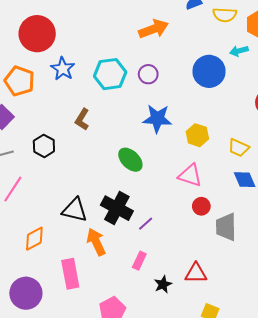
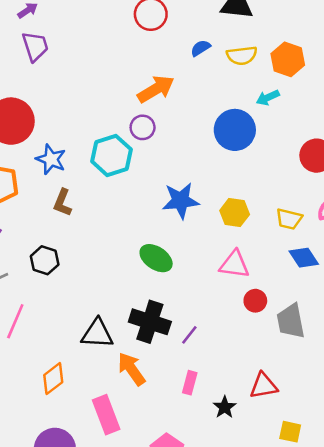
purple circle: (148, 74) -> (143, 127), moved
brown L-shape: (82, 119) -> (62, 203), moved

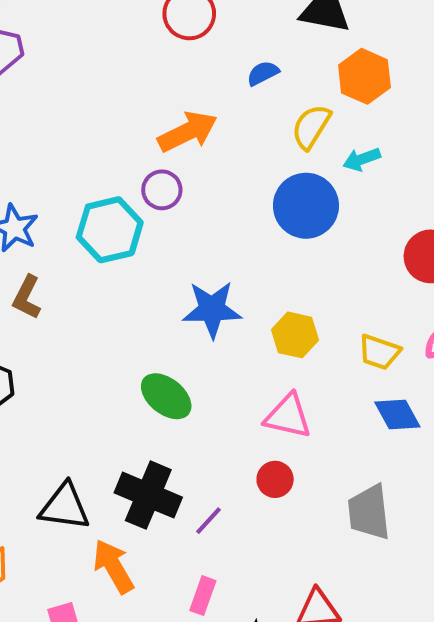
yellow semicircle: (242, 55) -> (311, 127), moved, turned 124
orange hexagon: (288, 59) -> (364, 76), moved
red circle: (255, 301) -> (275, 479), moved

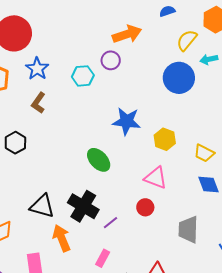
cyan hexagon: (110, 230) -> (83, 76), size x0.7

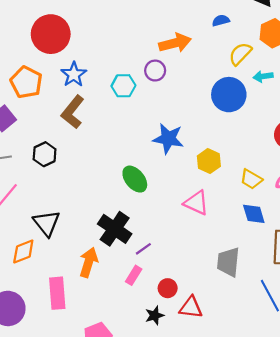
brown L-shape: (38, 103) -> (73, 112), size x1.4
black triangle: (42, 206) -> (47, 223), moved, turned 32
red circle: (145, 207) -> (168, 288), moved
orange arrow: (62, 238) -> (89, 262), turned 36
pink rectangle: (103, 258) -> (134, 275), moved

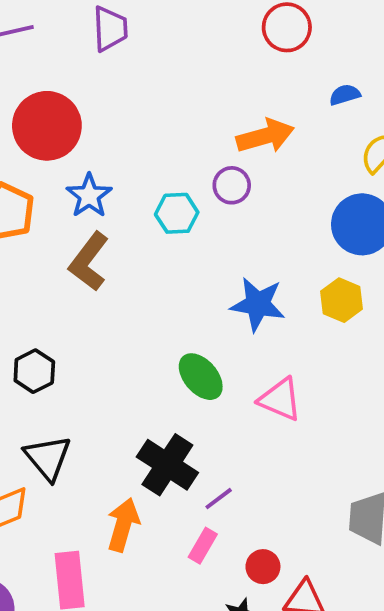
black hexagon: (45, 154) -> (34, 371), moved
yellow hexagon: (209, 161) -> (342, 300), moved
pink triangle: (196, 203) -> (280, 399), moved

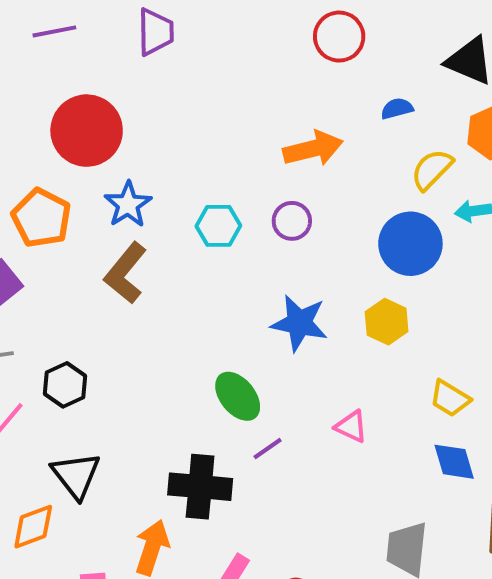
purple circle: (232, 185) -> (292, 221), moved
pink triangle: (280, 399) -> (351, 427), moved, size x0.7
black cross: (167, 465) -> (200, 487), turned -30
purple line: (219, 499) -> (268, 449), moved

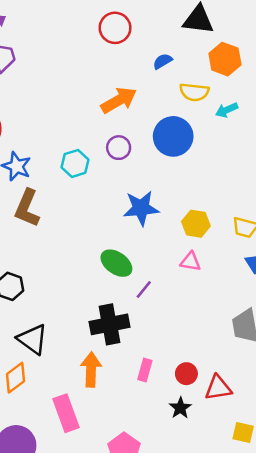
yellow semicircle: (432, 170) -> (194, 92), turned -112
blue circle: (410, 244) -> (173, 136), moved
yellow hexagon: (387, 322) -> (196, 224), moved

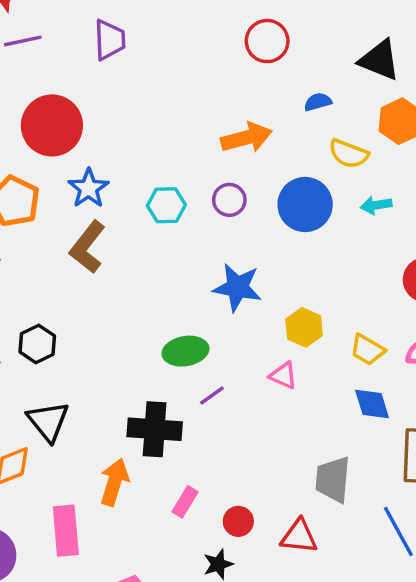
cyan arrow: (227, 110) -> (376, 205), moved
green ellipse: (116, 263) -> (185, 351), turned -60
red triangle: (218, 388) -> (299, 536), moved

